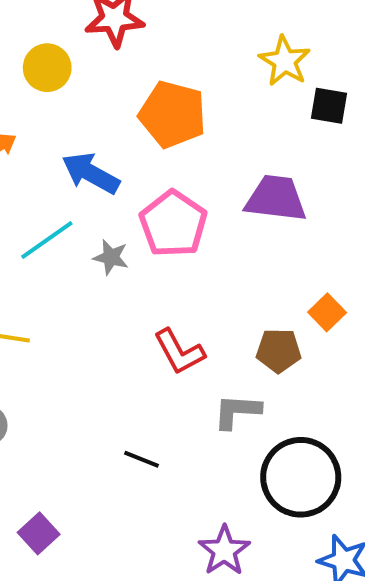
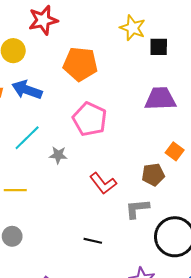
blue arrow: (91, 173) -> (27, 90), moved
purple trapezoid: (276, 198) -> (160, 99), moved
gray star: (111, 257) -> (58, 155), moved

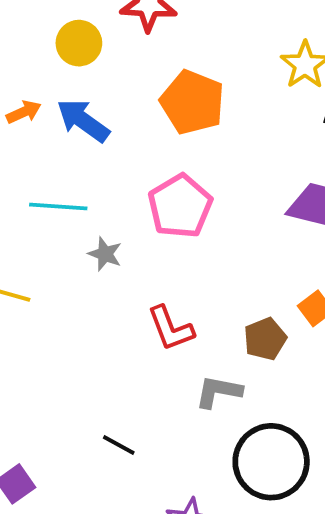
cyan line: (27, 138) -> (58, 207), turned 32
brown pentagon: (153, 175) -> (265, 339), turned -30
black line: (93, 241) -> (119, 445), moved

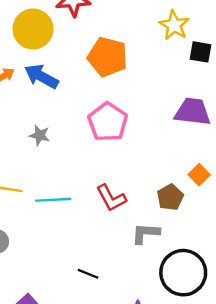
yellow circle: (79, 43) -> (33, 29), size x1.4
cyan line: (58, 207) -> (53, 200), moved
gray star: (105, 254) -> (40, 135), moved

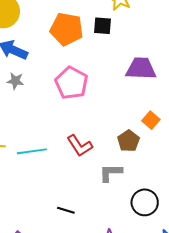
black square: (200, 52) -> (102, 26), moved
gray star: (40, 135) -> (15, 81), moved
black circle: (183, 273) -> (145, 202), size x0.7

